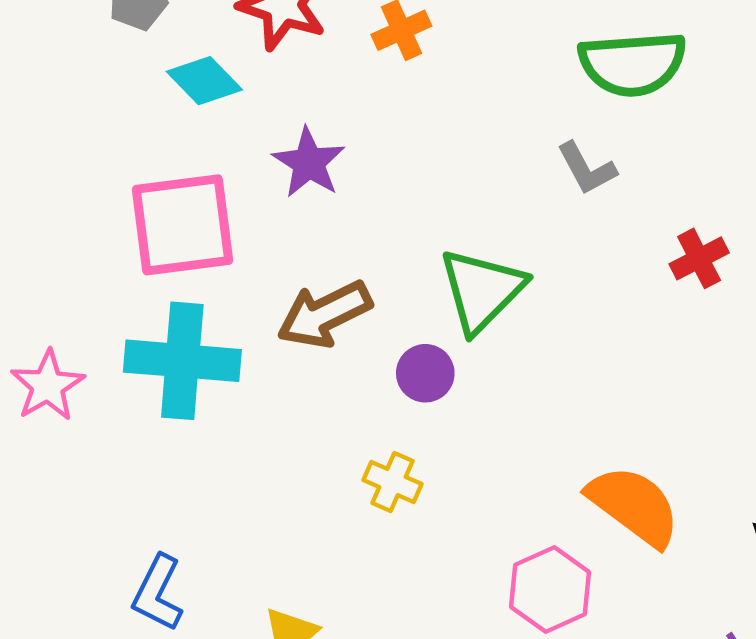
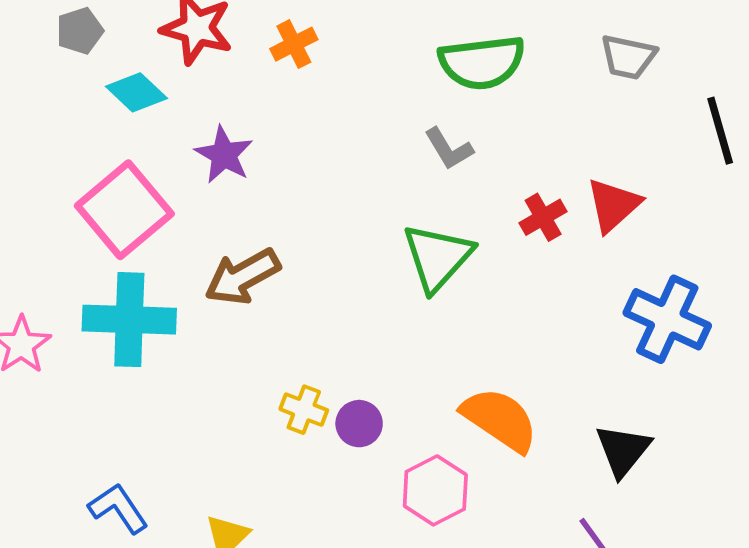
pink square: (183, 225) -> (124, 210), turned -30
green triangle: (482, 290) -> (437, 257), moved
purple circle: (425, 373) -> (359, 424), moved
blue L-shape: (158, 593) -> (118, 508), turned 122

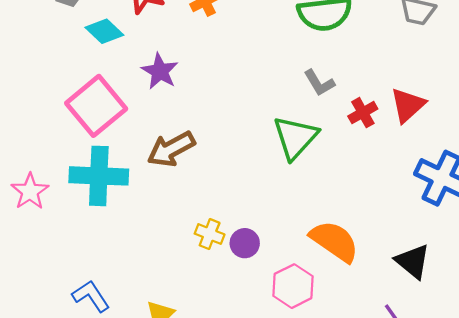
gray L-shape: (449, 149) -> (319, 83), moved
black triangle: (623, 450) -> (413, 261), turned -30

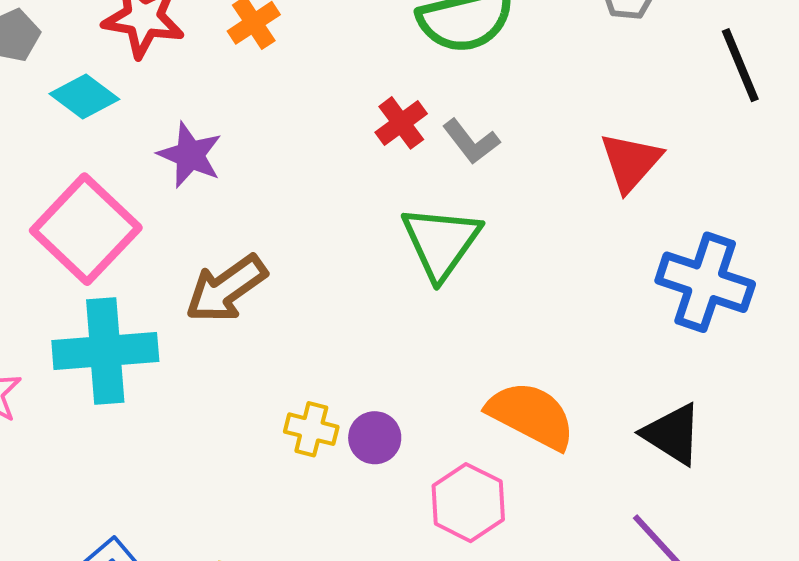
red cross: (363, 113) -> (401, 123), moved

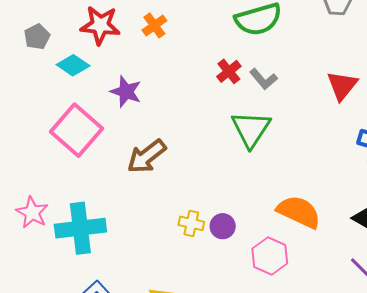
cyan cross: (105, 351) -> (80, 228), moved

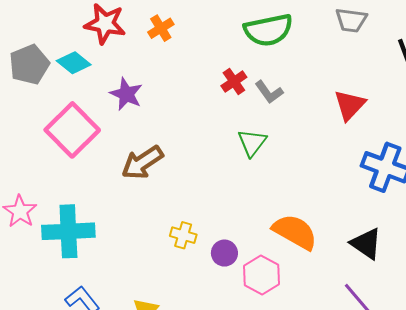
gray pentagon: (37, 37) -> (29, 65), moved, size x1.5
green triangle: (251, 129) -> (252, 143), size x0.7
purple circle: (223, 226) -> (224, 253), moved

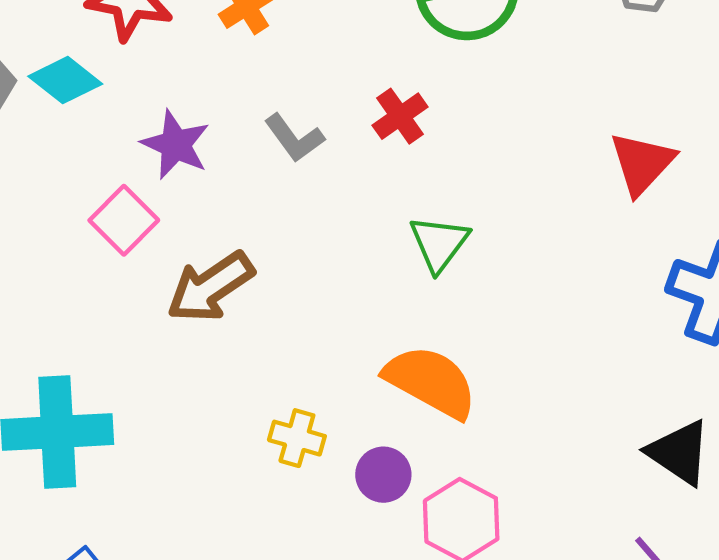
gray L-shape: (269, 92) -> (294, 138), moved
pink square: (72, 130) -> (124, 220), moved, size x0.6
orange semicircle: (295, 232) -> (431, 382), moved

